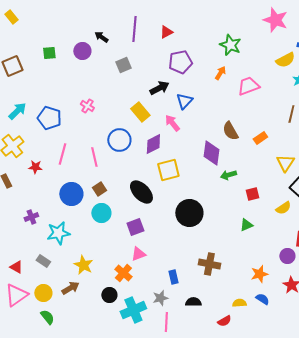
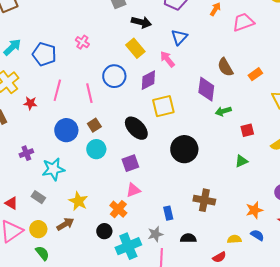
black arrow: (159, 88) -> (141, 22), moved, turned 42

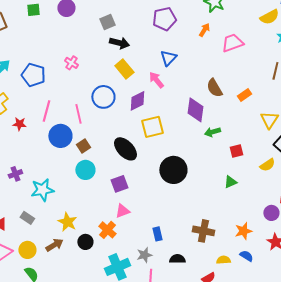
black arrow: (141, 22) -> (119, 43), moved
blue circle: (66, 130) -> (60, 136), moved
brown cross: (204, 200) -> (203, 231), moved
black circle: (104, 231) -> (85, 242), moved

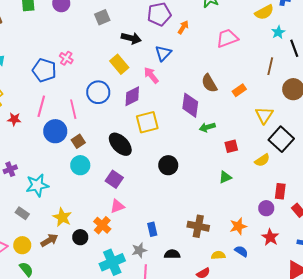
orange arrow: (204, 30) -> (183, 27), moved
black arrow: (119, 43) -> (131, 38), moved
blue pentagon: (33, 75) -> (44, 70), moved
black circle: (173, 170) -> (168, 165), size x0.7
purple square: (119, 184) -> (114, 179), turned -36

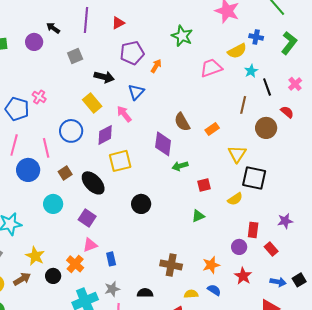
pink trapezoid: (227, 38) -> (211, 68), moved
black square: (281, 139) -> (254, 178), turned -30
brown square: (78, 141) -> (65, 173), moved
blue rectangle: (152, 229) -> (111, 259), moved

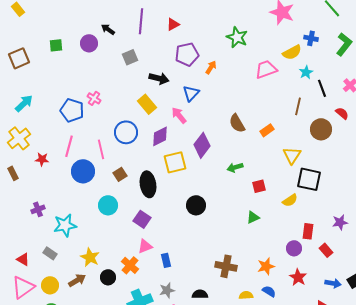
purple diamond: (163, 144) -> (202, 145), moved, turned 30
black ellipse: (93, 183) -> (148, 184), turned 35

